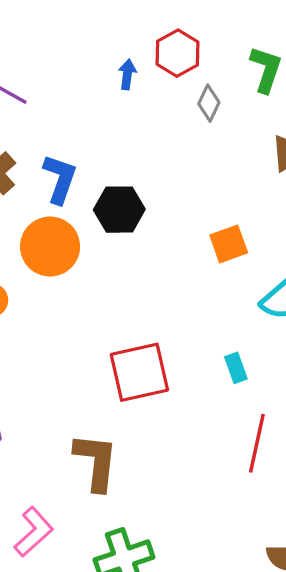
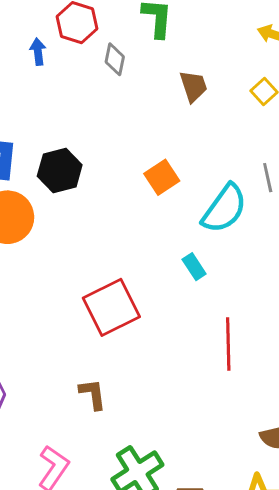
cyan rectangle: (236, 368) -> (194, 267), moved
brown L-shape: (96, 462) -> (93, 394), size x0.6

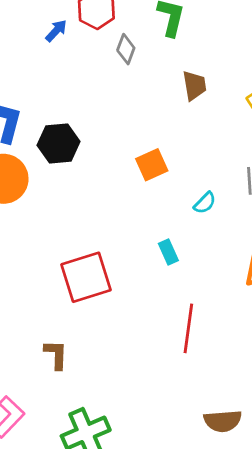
blue arrow: (38, 52) -> (56, 31), turned 40
cyan semicircle: (224, 209) -> (205, 203), size x0.5

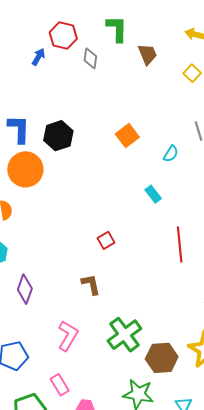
brown trapezoid: (194, 85) -> (147, 54), moved
red square: (86, 277) -> (106, 240), moved, size x0.5

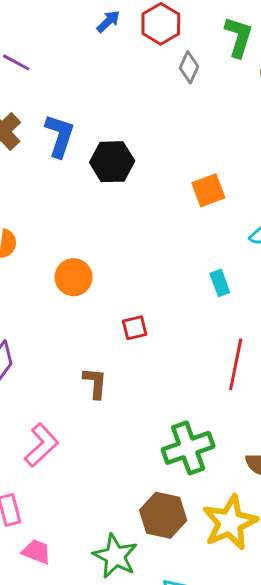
blue arrow: (38, 57) -> (108, 21), moved
orange circle: (25, 169) -> (74, 277), moved, size x0.7
green cross: (124, 335) -> (188, 448), moved

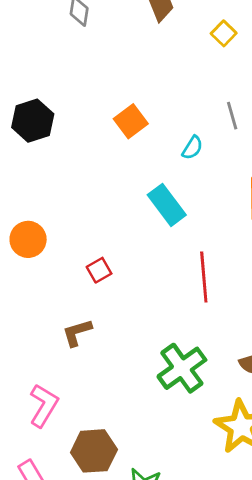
cyan rectangle: (220, 283) -> (167, 205), size x1.6
brown L-shape: (95, 383) -> (77, 333), turned -96
brown hexagon: (163, 515) -> (94, 451), moved

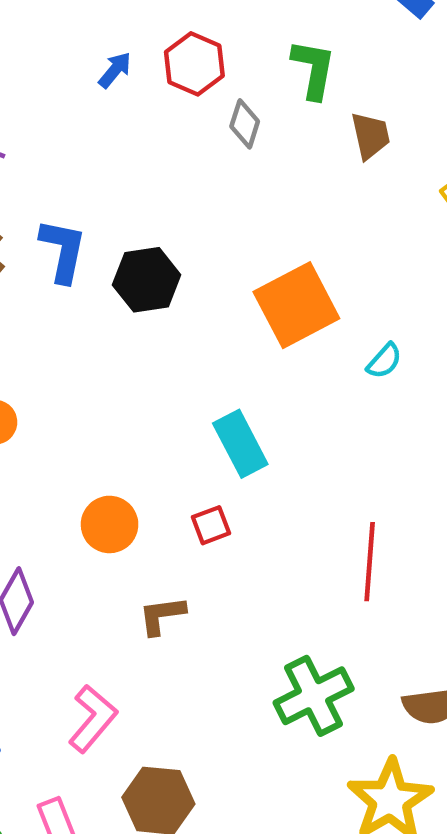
orange square: (131, 121) -> (296, 305), size x1.6
cyan rectangle: (167, 205) -> (240, 444), moved
orange circle: (28, 239) -> (110, 524), moved

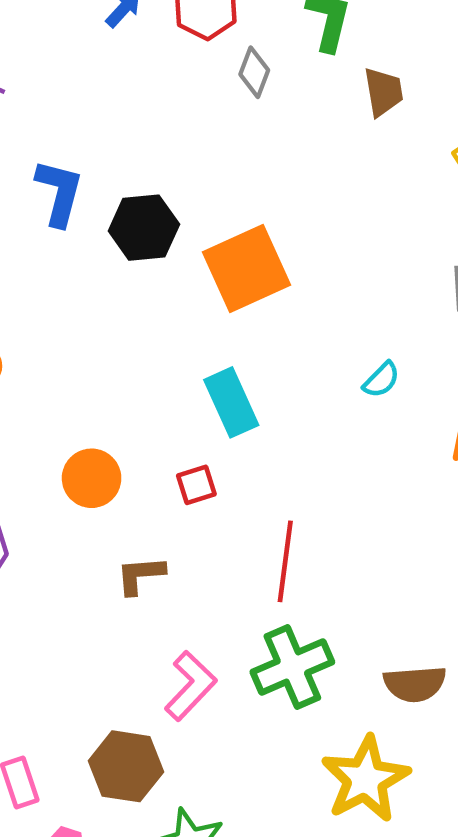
orange square: (296, 305) -> (247, 268), moved
cyan semicircle: (384, 361) -> (381, 380), moved
red line: (370, 562) -> (285, 561), moved
pink L-shape: (93, 719) -> (191, 686), moved

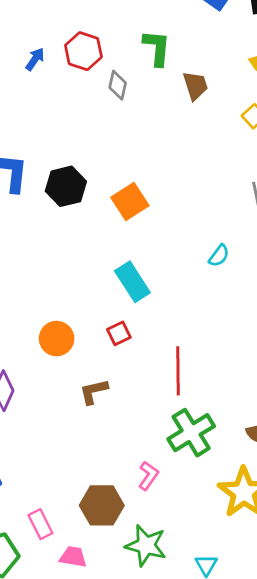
orange square: (247, 268) -> (130, 201), size x0.7
pink L-shape: (191, 686) -> (148, 476), moved, size x0.7

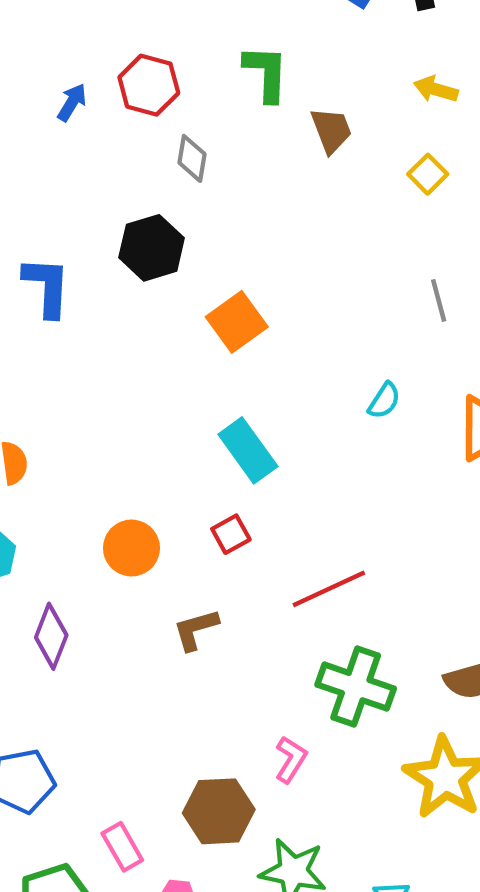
gray diamond: (118, 85) -> (192, 158), moved
black hexagon: (66, 186) -> (152, 248), moved
red line: (178, 371) -> (329, 589), turned 69
green cross: (191, 433) -> (356, 687), turned -36

